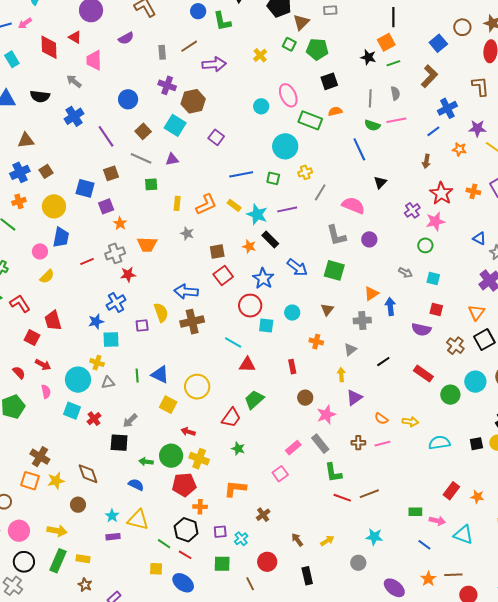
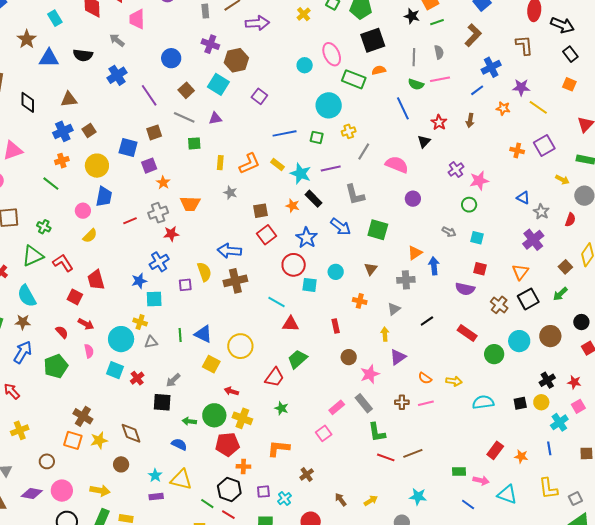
black square: (329, 81) -> (373, 40), size x1.4
red star: (441, 193) -> (439, 122), moved, size x0.7
gray L-shape: (336, 235) -> (355, 195), moved

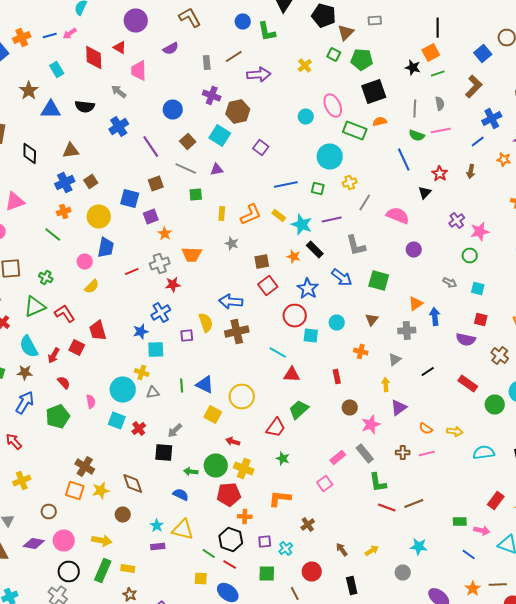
red arrow: (86, 324) -> (54, 356), moved, turned 91

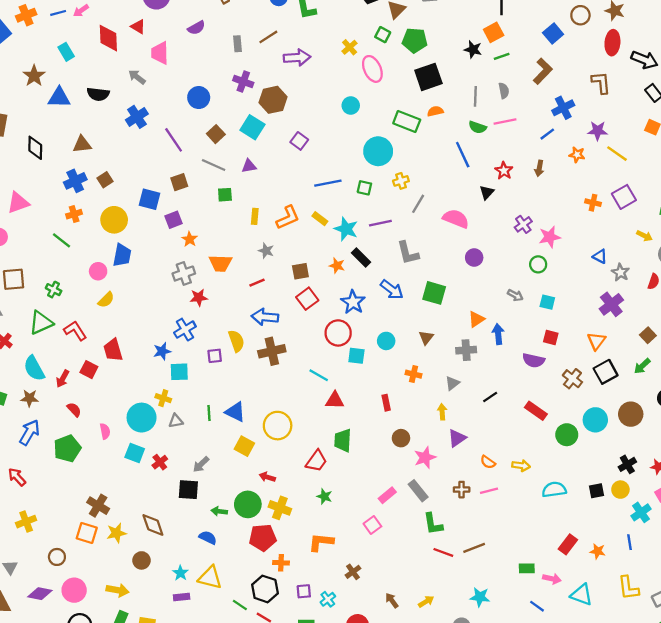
pink ellipse: (333, 106) -> (372, 69), moved
red line: (132, 272) -> (257, 283), moved
green trapezoid: (299, 410) -> (343, 440), turned -45

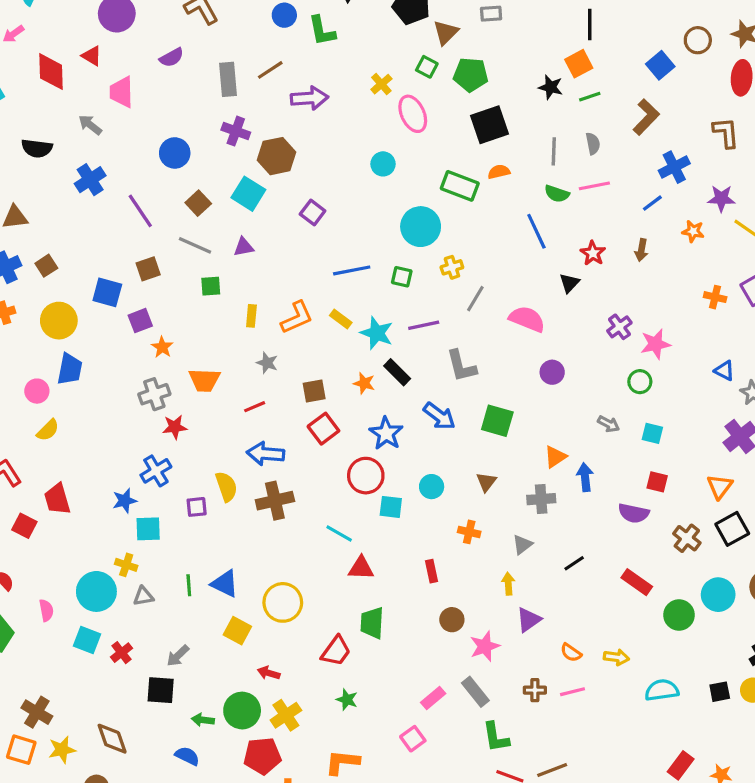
gray rectangle: (238, 44) -> (228, 79), size x1.5
yellow cross: (280, 508) -> (286, 715), turned 35

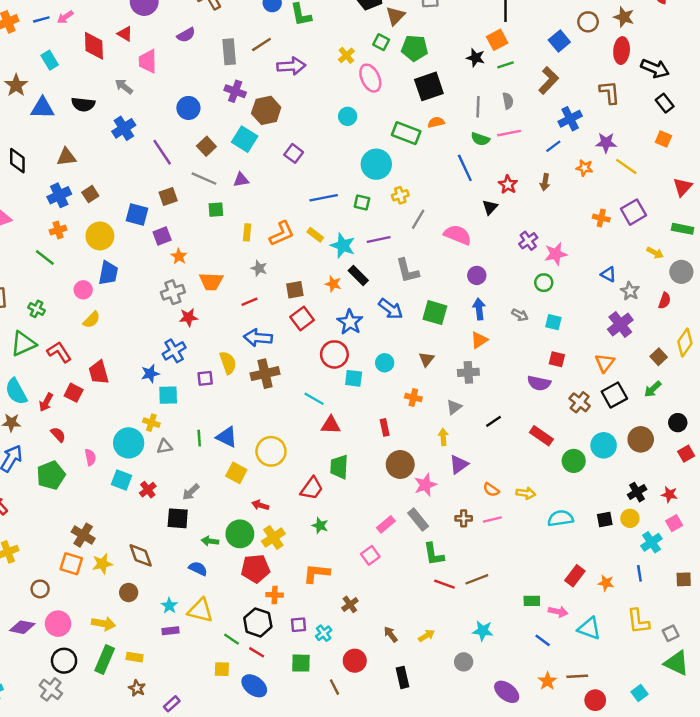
blue arrow: (585, 477) -> (479, 309), moved
brown circle: (452, 620) -> (400, 464), size x1.5

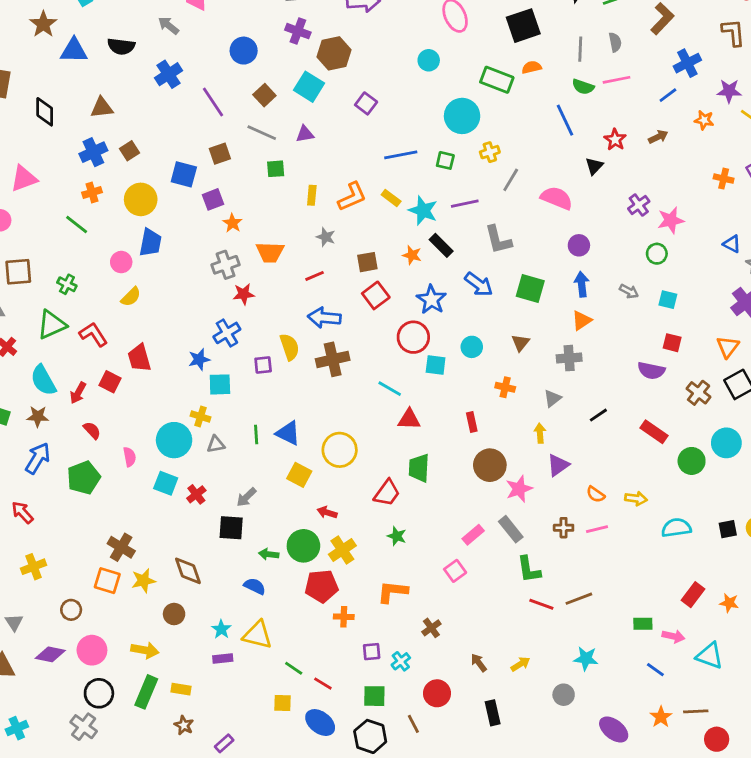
brown arrow: (545, 182) -> (658, 137), turned -126
black hexagon: (258, 622) -> (370, 736), moved

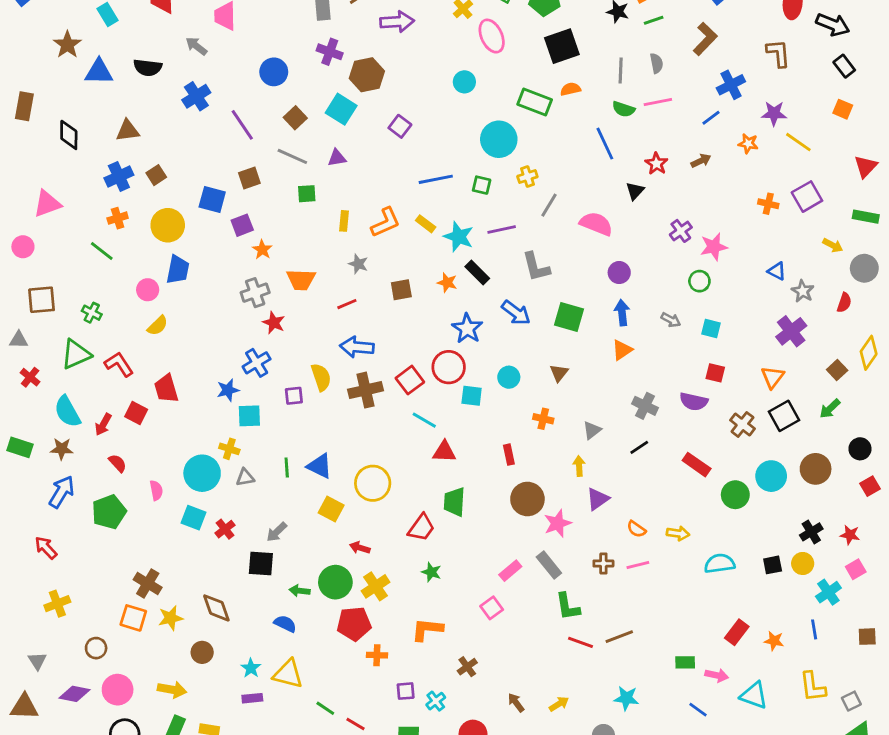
red star: (244, 294) -> (274, 323), turned 30
red square: (376, 295) -> (410, 380), moved
gray cross: (569, 358) -> (645, 406), moved, turned 30

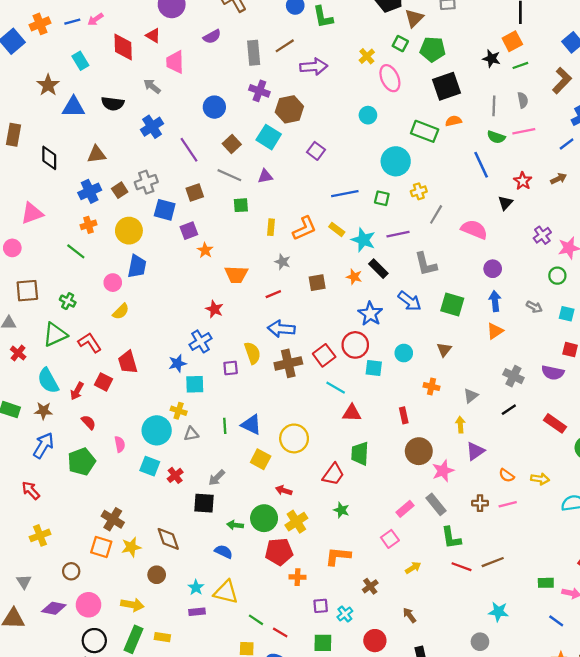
gray cross: (255, 293) -> (146, 182), moved
yellow arrow: (559, 704) -> (413, 568), moved

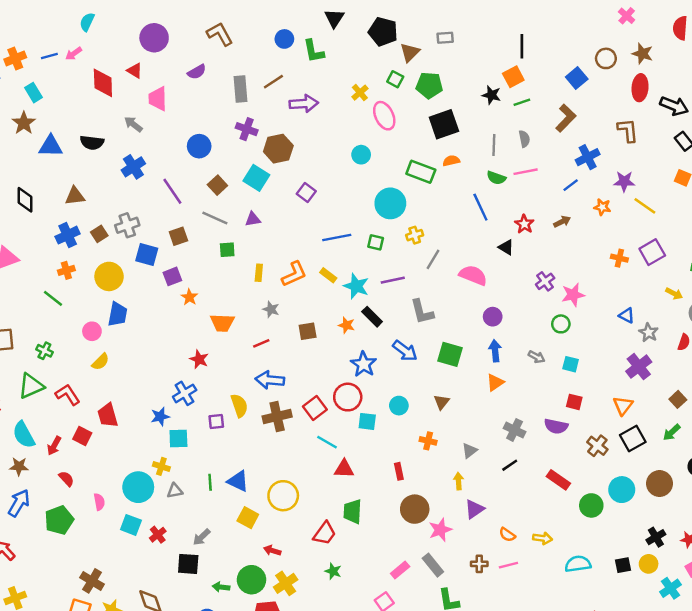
cyan rectangle: (80, 61) -> (33, 93), moved
black triangle: (505, 203) -> (506, 247), turned -42

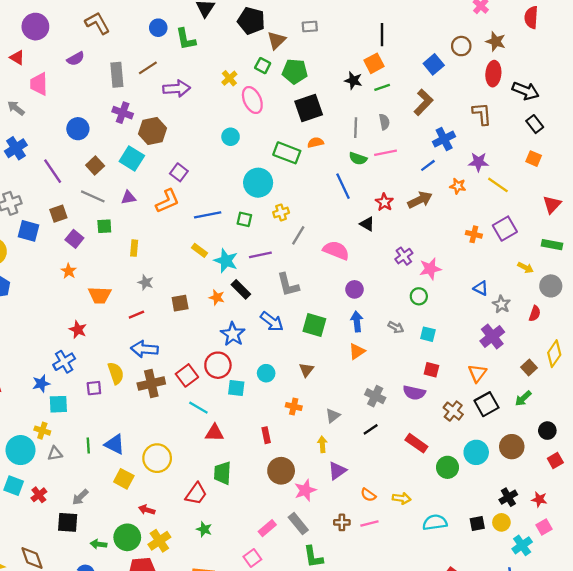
brown arrow: (562, 222) -> (420, 200), size x1.5
orange L-shape: (294, 274) -> (167, 201), moved
purple square: (172, 276) -> (74, 239), moved, turned -30

